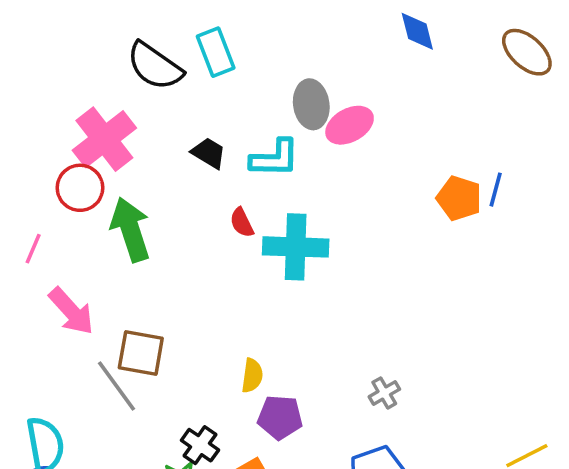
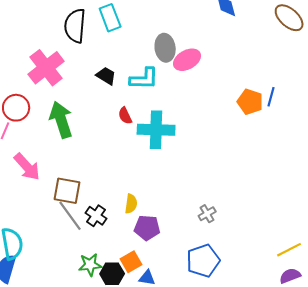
black semicircle: (155, 66) -> (75, 26), turned 60
red circle: (80, 188) -> (16, 108), moved
gray line: (117, 386) -> (70, 216), moved
black cross: (200, 445) -> (96, 216), moved

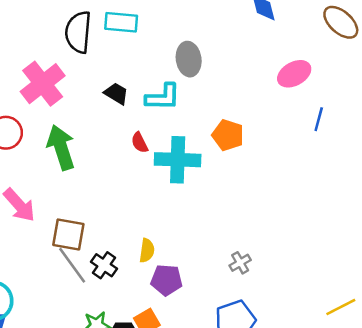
cyan rectangle: (110, 18) -> (121, 22), turned -64
pink ellipse: (187, 60) -> (294, 74), moved
orange pentagon: (250, 102) -> (228, 135), moved

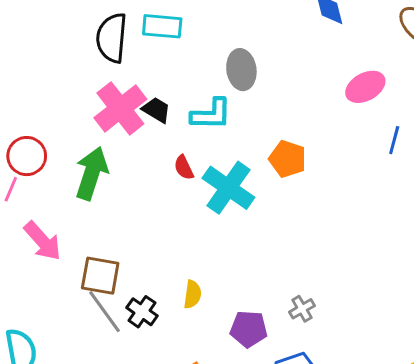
pink cross: (43, 84) -> (120, 108), moved
green arrow: (61, 147) -> (92, 173), turned 36
cyan cross: (178, 160) -> (228, 188), turned 33
purple pentagon: (167, 280) -> (249, 329), moved

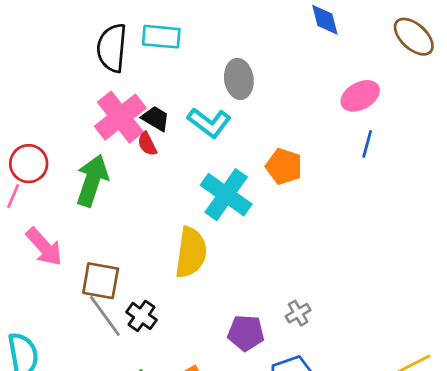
cyan L-shape: (211, 114) -> (209, 123), turned 36
blue line: (394, 140) -> (367, 144), moved
red semicircle: (184, 168) -> (147, 144), moved
yellow semicircle: (192, 294) -> (191, 252), moved, size x1.8

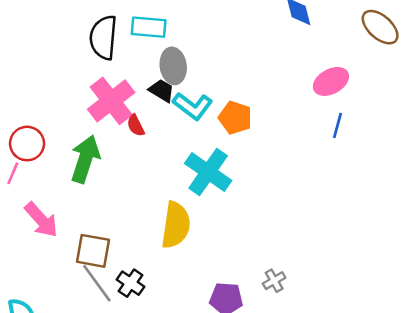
gray ellipse: (239, 79) -> (173, 66), moved
black trapezoid: (156, 118) -> (162, 91), moved
orange pentagon: (284, 166) -> (235, 118), moved

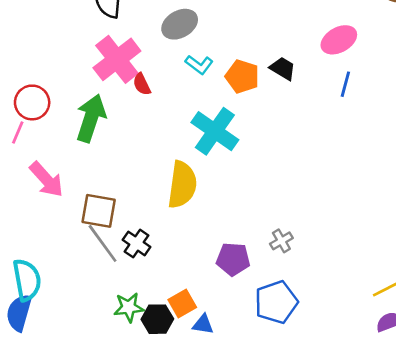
gray ellipse: (173, 66) -> (180, 24), turned 68
black trapezoid: (162, 91) -> (283, 69), moved
cyan L-shape: (193, 106) -> (199, 65), size x0.7

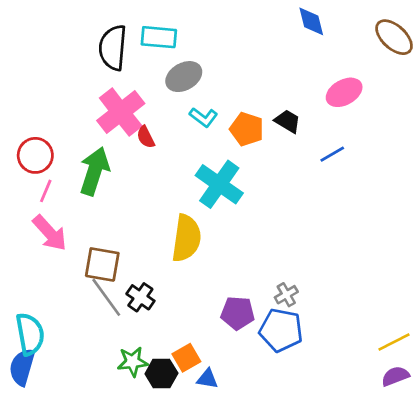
blue line: (345, 84) -> (332, 154), moved, turned 45
pink line: (18, 133) -> (46, 191), moved
blue pentagon: (276, 302) -> (281, 330), moved, turned 30

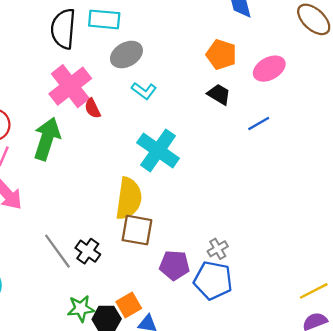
orange pentagon: (247, 129) -> (221, 55), moved
brown square: (102, 264) -> (137, 230), moved

